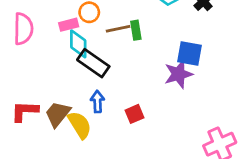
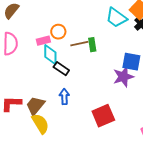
black rectangle: (93, 63) -> (61, 69), size x0.7
red square: (135, 114) -> (103, 116), moved, size x1.6
yellow semicircle: (80, 125) -> (40, 124), moved

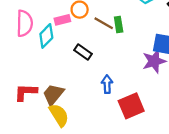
brown line: (79, 44) -> (104, 23), turned 42
cyan diamond: (50, 55) -> (46, 36), moved, turned 45
blue arrow: (64, 97) -> (107, 84), moved

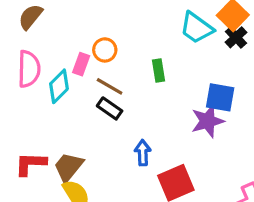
pink rectangle: (62, 20) -> (81, 64), turned -56
brown line: (104, 23) -> (110, 86), moved

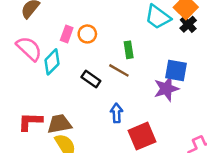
pink rectangle: (81, 64) -> (67, 34), moved
pink semicircle: (29, 69) -> (29, 49), turned -48
brown line: (110, 86) -> (119, 70), moved
brown trapezoid: (68, 167) -> (59, 124), turned 40

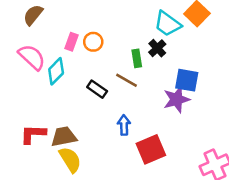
black cross: (188, 24) -> (157, 48), moved

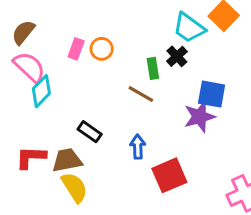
brown semicircle: (33, 15) -> (23, 32), moved
cyan diamond: (56, 71) -> (41, 91), moved
black rectangle: (97, 89) -> (90, 132), moved

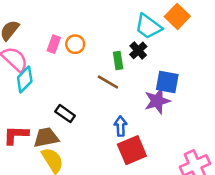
blue arrow: (138, 147) -> (121, 126), moved

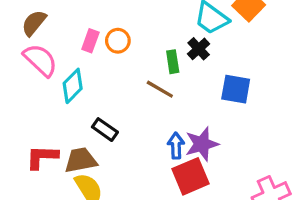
cyan diamond: (25, 79) -> (73, 86), moved
purple star: (157, 101) -> (202, 144), moved

